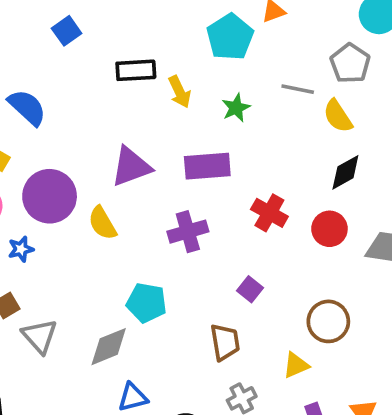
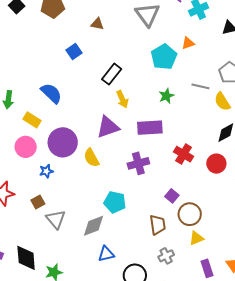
black rectangle: (136, 70) -> (112, 74), turned -50
yellow arrow: (180, 92) -> (122, 99), moved
brown circle: (328, 321) -> (190, 214), moved

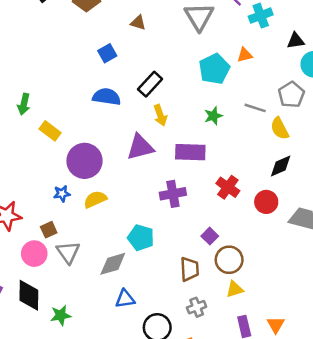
blue semicircle: (51, 93) -> (107, 97), moved, turned -40
pink circle: (26, 147) -> (34, 254), moved
yellow semicircle: (91, 158) -> (95, 199), moved, turned 90

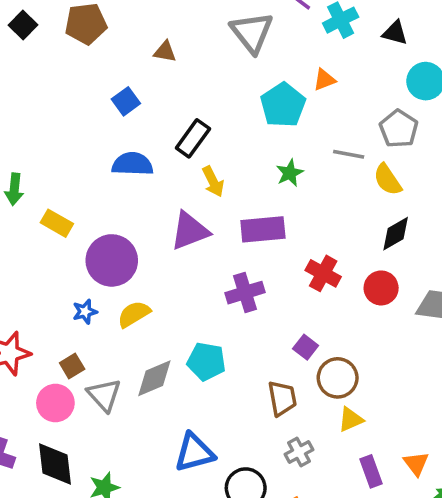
black triangle: (296, 41) -> (395, 33), moved, turned 30
gray diamond: (113, 264) -> (154, 378), moved
blue triangle: (125, 299) -> (194, 452), size x1.4

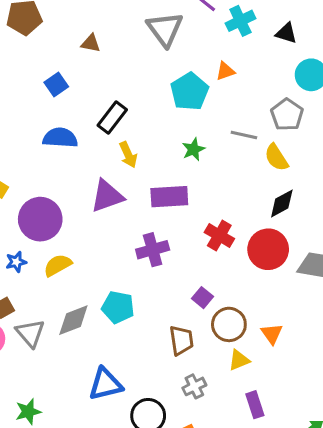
red circle: (381, 288) -> (268, 249), size x1.4
orange triangle: (416, 463) -> (272, 334), moved

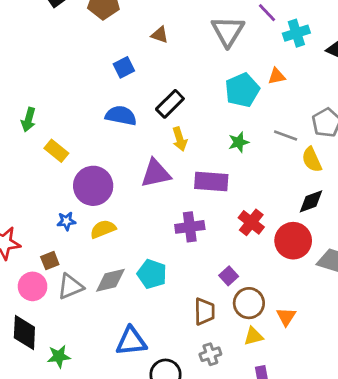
gray triangle: (30, 333) -> (70, 287), turned 40

